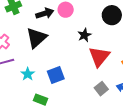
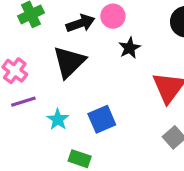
black star: (84, 35) -> (130, 48), moved

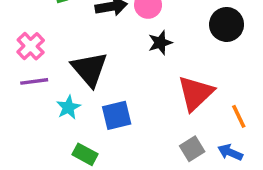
black triangle: (69, 62) -> (90, 69), moved, turned -36

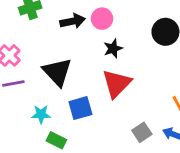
red triangle: (196, 93) -> (117, 84), moved
cyan star: (68, 107) -> (41, 114), moved, turned 30

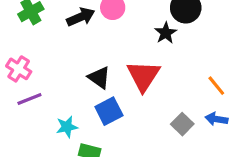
black star: (113, 48) -> (166, 33), moved
black triangle: (57, 72) -> (99, 78), moved, size x0.7

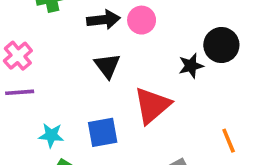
black triangle: (99, 78) -> (107, 66), moved

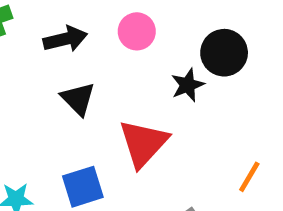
pink circle: (142, 20) -> (137, 31), moved
orange line: (229, 141) -> (249, 177), turned 60

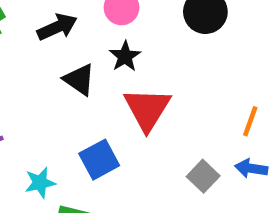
black star: (188, 85) -> (125, 56), moved

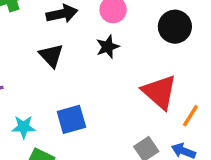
black triangle: (79, 80) -> (51, 56), moved
red triangle: (147, 109) -> (159, 92), moved, turned -33

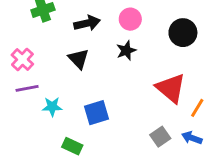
cyan star: (24, 127) -> (52, 107), moved

